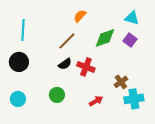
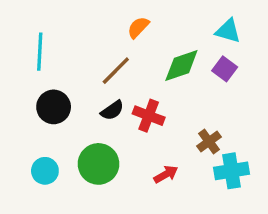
black circle: (19, 62) -> (54, 107), moved
green circle: (57, 95) -> (98, 164), size x1.5
cyan circle: (18, 99) -> (45, 171), moved

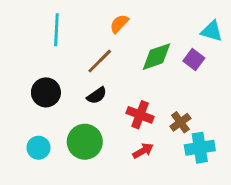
cyan triangle: (228, 31) -> (212, 31), moved
cyan line: (40, 52) -> (56, 30), moved
red cross: (149, 116) -> (140, 115), moved

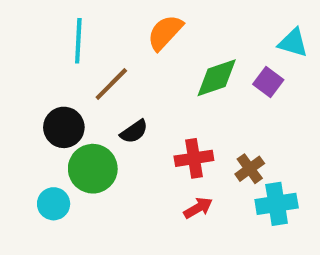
orange semicircle: (119, 24) -> (165, 32), size x1.4
brown line: (100, 61) -> (111, 84), moved
red cross: (140, 115) -> (194, 158), turned -30
green circle: (85, 142) -> (93, 169), moved

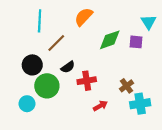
cyan triangle: (293, 43) -> (149, 22), turned 42
purple square: (268, 82) -> (136, 42), turned -32
red cross: (194, 158) -> (87, 81), moved

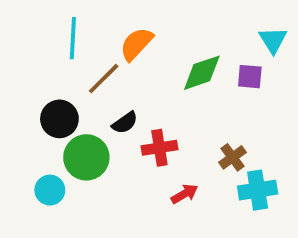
orange semicircle: (84, 17) -> (136, 44), moved

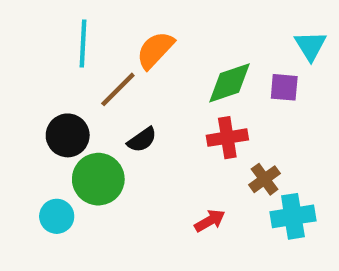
red cross: (159, 148) -> (227, 138), moved

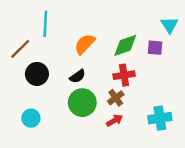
orange semicircle: (155, 50) -> (85, 44), moved
brown line: (118, 89) -> (20, 49), moved
green circle: (98, 179) -> (82, 103), moved
brown cross: (265, 179) -> (116, 98), moved

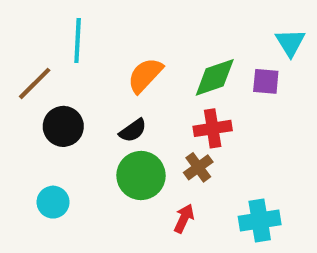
cyan cross: (160, 118) -> (260, 220), moved
red arrow: (115, 120) -> (184, 218), moved, turned -35

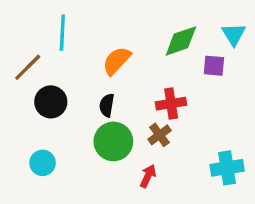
green diamond: (215, 77) -> (181, 41), moved
black semicircle: (133, 130) -> (107, 105), turned 135
cyan cross: (260, 220) -> (227, 168), moved

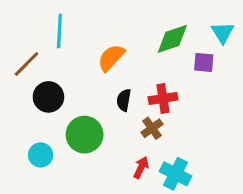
black semicircle: (107, 105) -> (124, 100), moved
green circle: (113, 141) -> (85, 135), moved
cyan cross: (227, 168) -> (176, 174), moved, turned 36

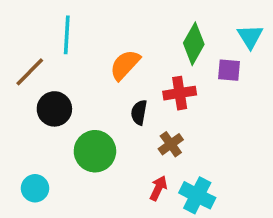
green diamond: (172, 39) -> (194, 44), turned -42
red cross: (163, 98) -> (180, 93), moved
cyan circle: (41, 155) -> (35, 188), moved

